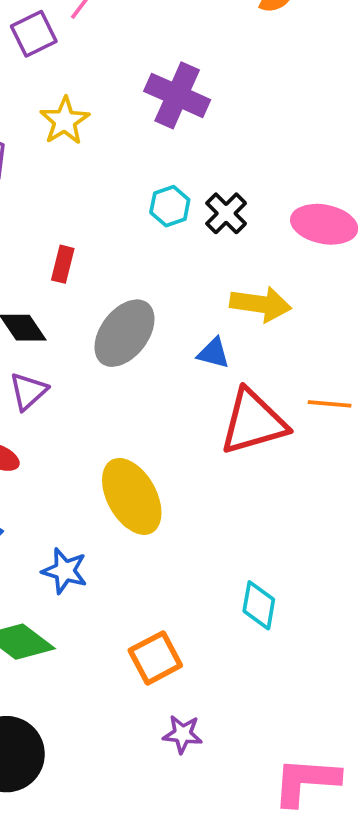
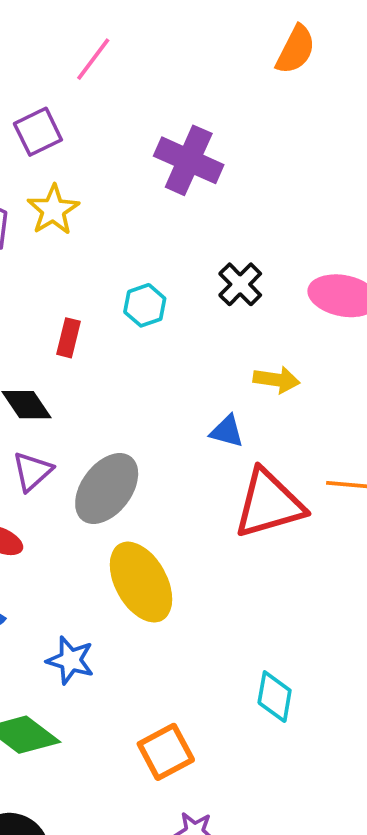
purple square: (34, 34) -> (38, 132), moved
yellow star: (65, 121) -> (53, 210), moved
cyan hexagon: (170, 206) -> (145, 305), moved
yellow arrow: (261, 304) -> (276, 380), size x0.7
gray ellipse: (124, 333) -> (107, 489), moved

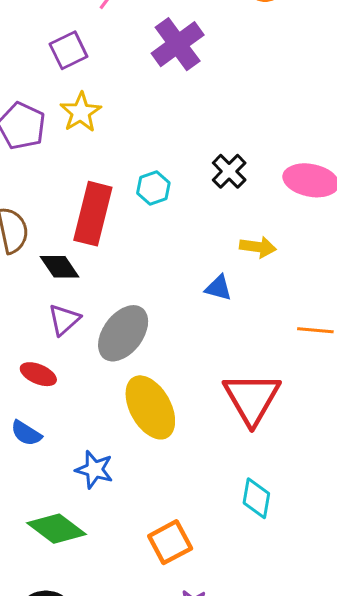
purple cross: (189, 160) -> (178, 44), moved, turned 30
red rectangle: (68, 338) -> (93, 214), size x2.0
red triangle: (269, 504) -> (252, 398), moved, turned -44

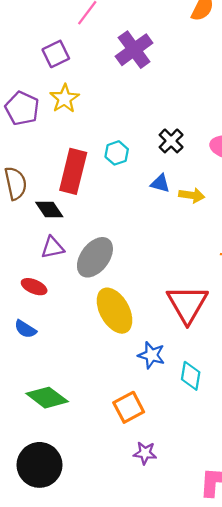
blue triangle: (218, 288) -> (160, 183), moved
purple triangle: (64, 320) -> (53, 247), turned 30
blue star: (94, 470) -> (151, 355), moved

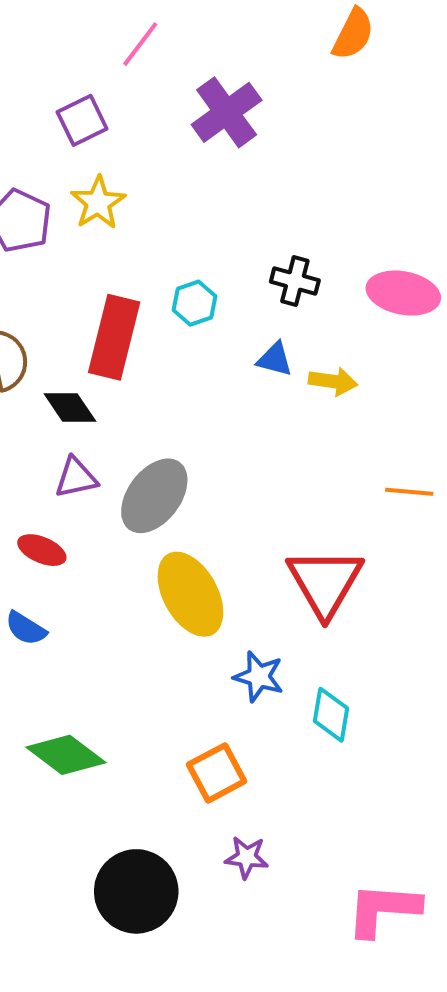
black cross: (171, 141) -> (295, 281), turned -30
black circle: (39, 465) -> (136, 891), moved

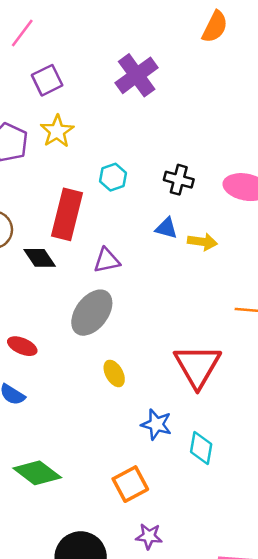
pink line: (140, 44) -> (22, 33), moved
cyan hexagon: (194, 303) -> (113, 177), moved
purple triangle: (76, 478) -> (107, 260), moved
yellow ellipse: (190, 594) -> (114, 373), size x0.5

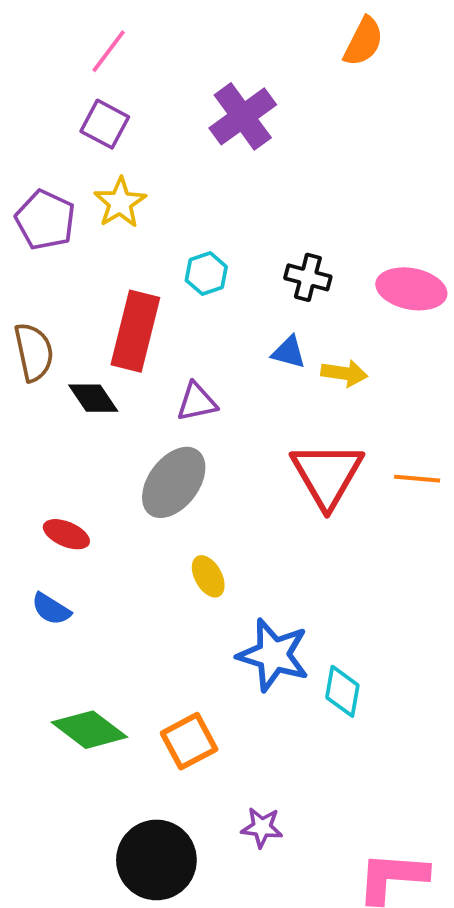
pink line: (22, 33) -> (109, 51), moved
purple square: (47, 80) -> (105, 124), turned -36
red triangle: (197, 366) -> (327, 475), moved
blue star: (156, 424) -> (273, 655), size x1.5
orange square: (130, 484) -> (189, 741), moved

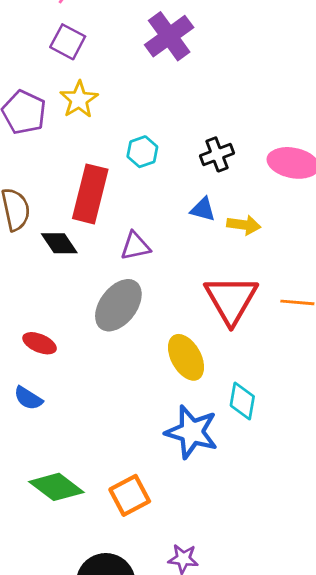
black cross: (308, 277) -> (217, 154), turned -36
yellow ellipse: (208, 576) -> (186, 357), moved, size x1.5
cyan diamond: (342, 691) -> (242, 401), moved

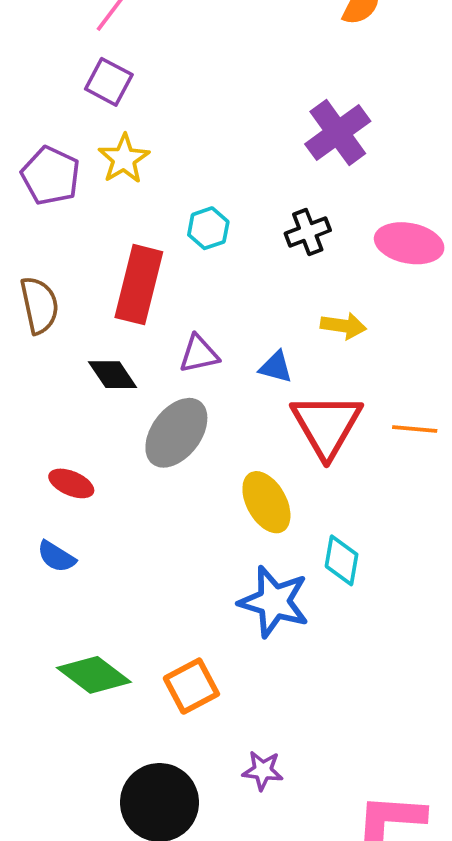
purple cross: (169, 36) -> (338, 133), moved
blue triangle: (203, 209) -> (276, 367), moved
black diamond: (59, 243) -> (113, 375), moved

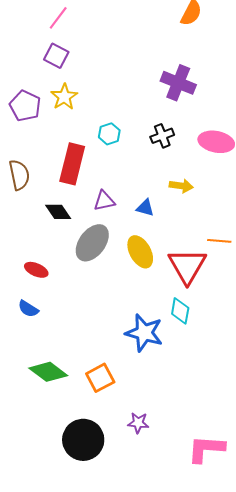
purple cross: (338, 133) -> (178, 83), turned -32
red triangle: (327, 425) -> (187, 266), moved
yellow ellipse: (266, 502) -> (140, 252), moved

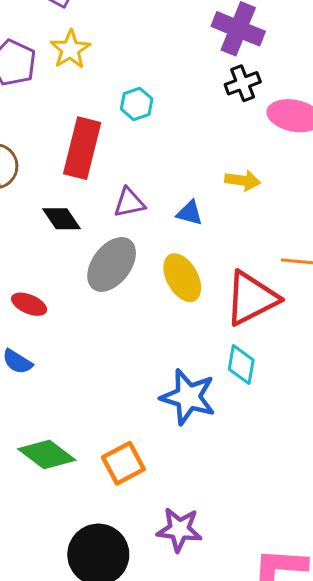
black cross: (162, 136) -> (243, 83), moved
red triangle: (187, 266) -> (251, 298), turned 33
purple star: (138, 423) -> (179, 530), size x1.4

